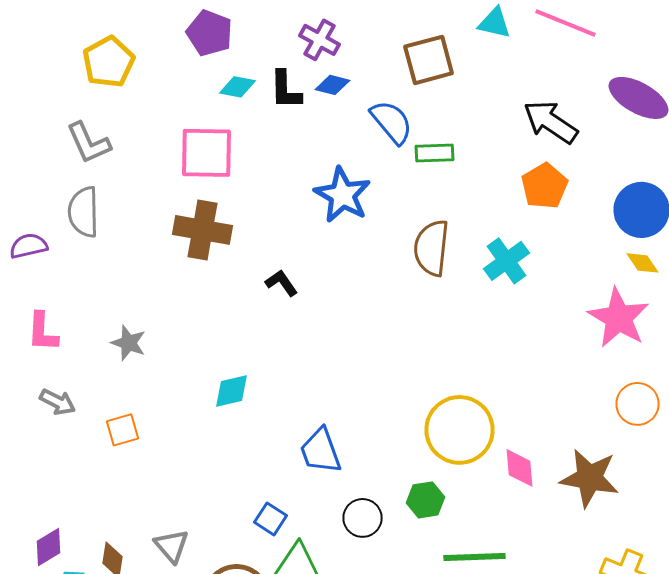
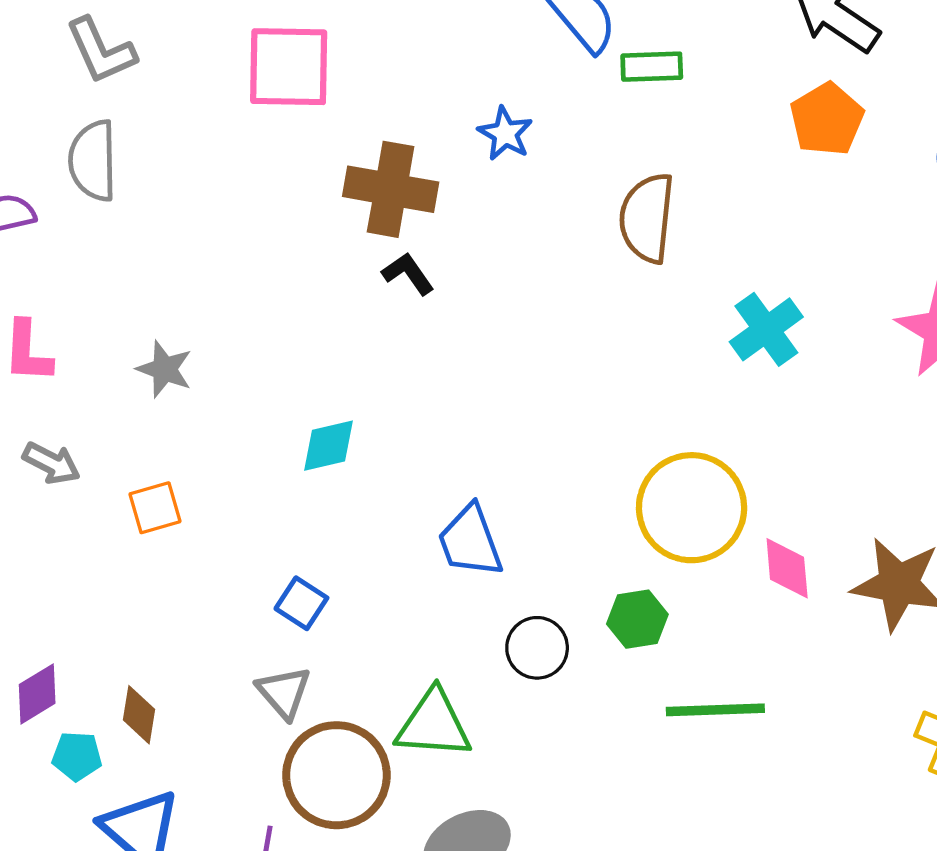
blue star: (342, 195) -> (505, 134), size x0.6
brown cross: (202, 230) -> (391, 189), moved
cyan cross: (506, 261) -> (766, 329), moved
blue square: (270, 519) -> (301, 603), moved
gray triangle: (172, 546) -> (284, 692), moved

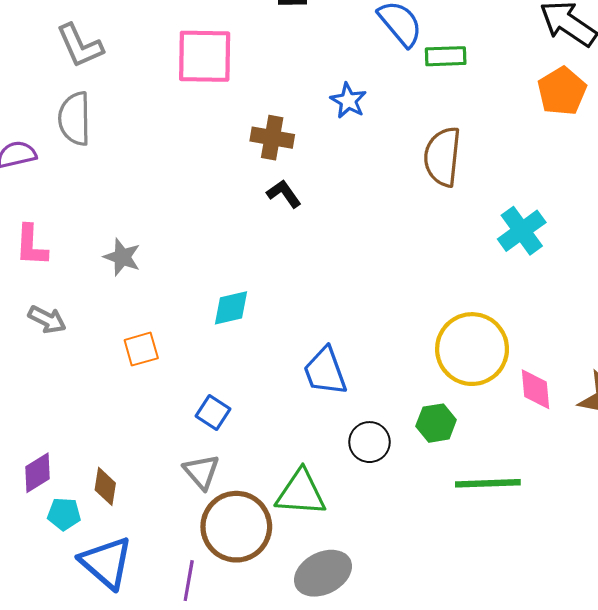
brown cross: (391, 189) -> (272, 138), size x0.7
orange square: (155, 508) -> (141, 349), moved

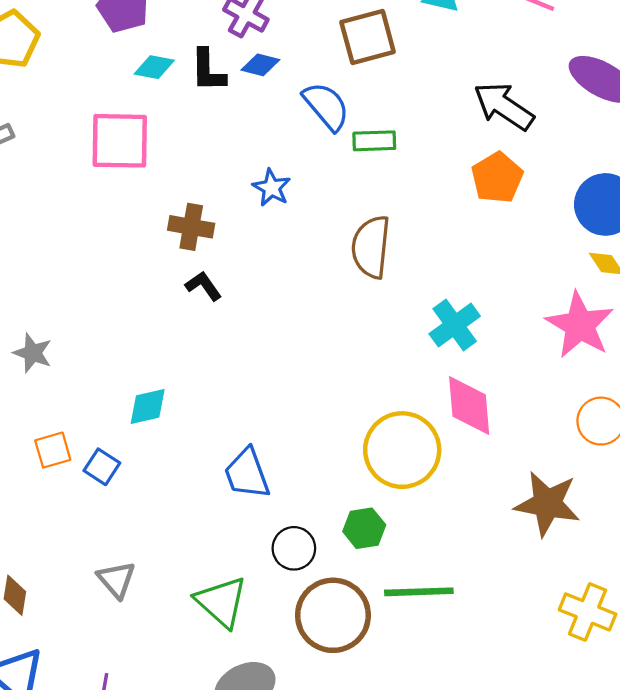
pink diamond: (535, 389) -> (469, 405), moved, size x1.4
blue square: (213, 412) -> (102, 467), moved
green triangle: (301, 493) -> (221, 602), turned 38
brown circle: (236, 527) -> (333, 615), moved

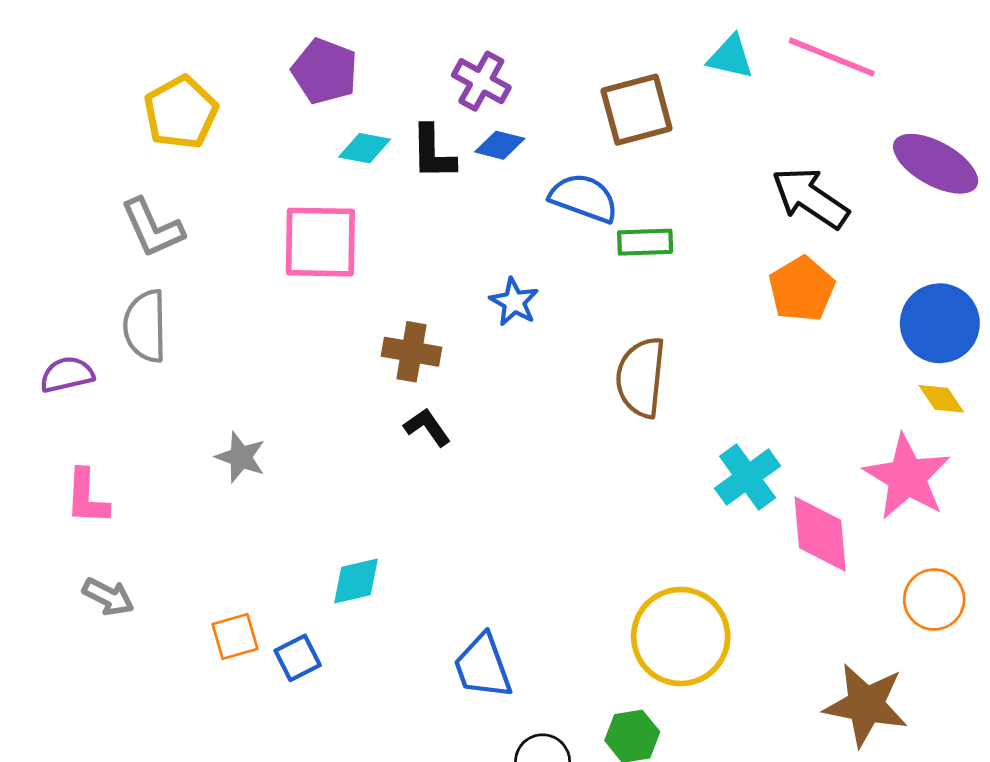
blue semicircle: (326, 106) -> (584, 198), turned -30
gray star: (33, 353) -> (241, 457), moved
pink diamond: (469, 405) -> (820, 534), moved
blue square: (102, 467) -> (298, 658), turned 30

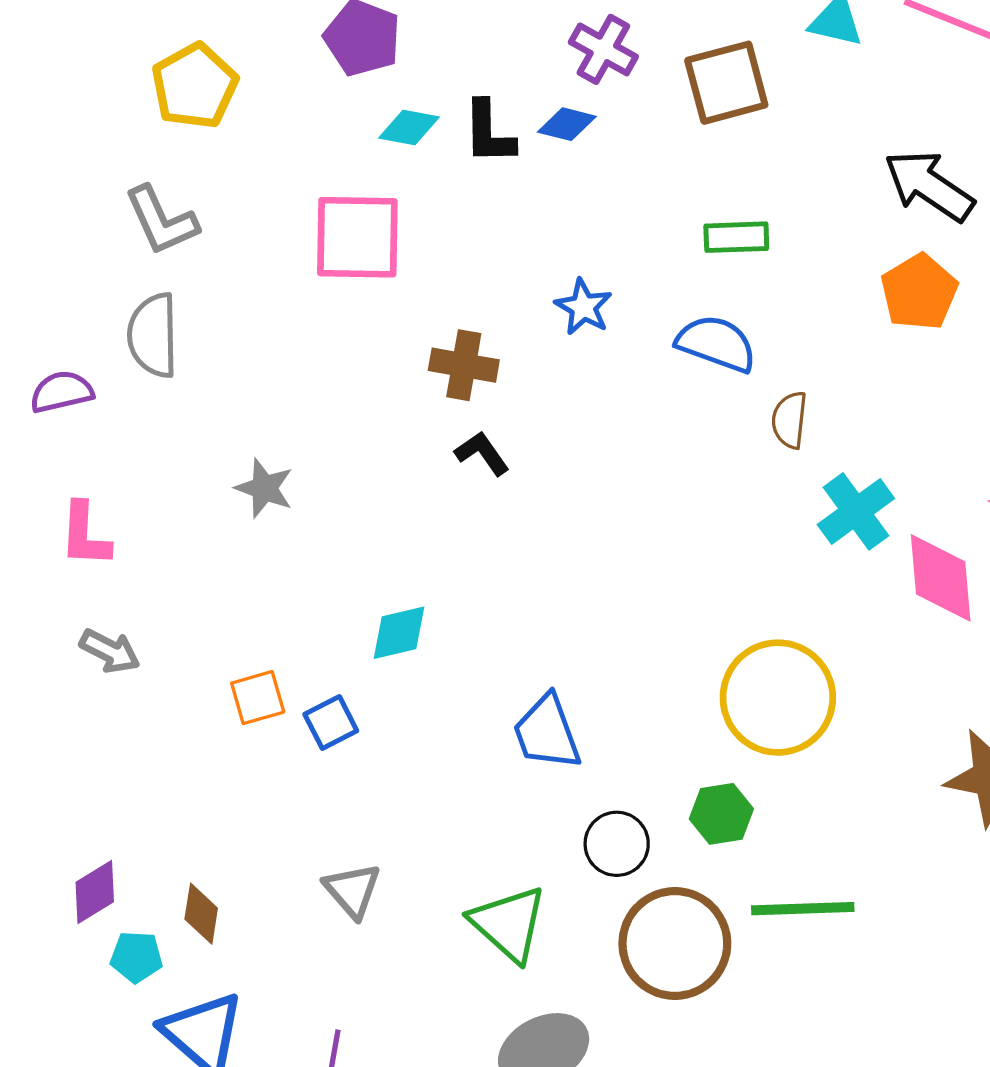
purple cross: (481, 81) -> (603, 49), moved
blue semicircle: (584, 198) -> (716, 344), moved
brown semicircle: (641, 377) -> (790, 420), moved, size x0.6

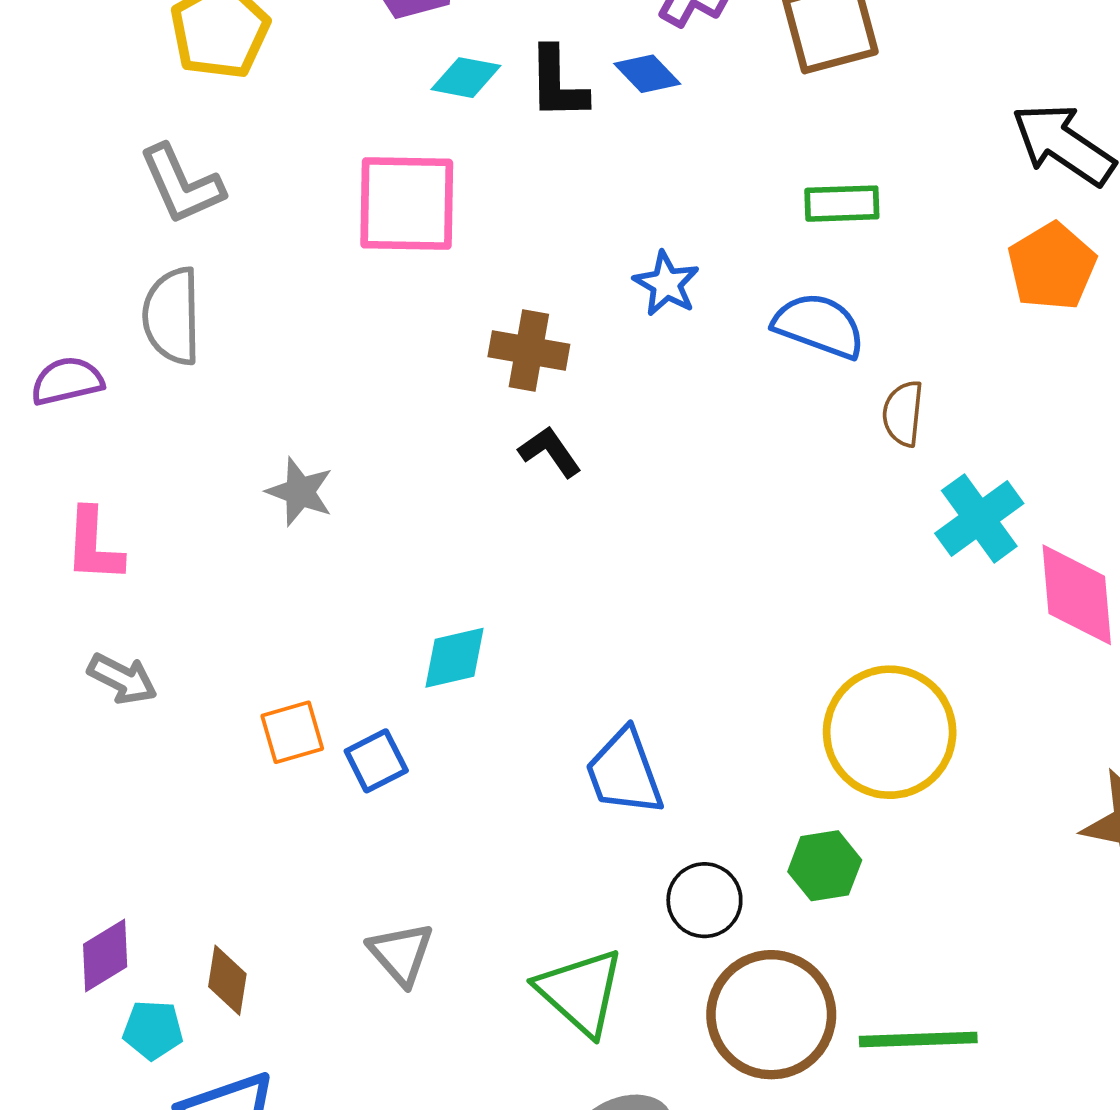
blue diamond: (567, 124) -> (647, 74), turned 32
green line: (803, 909) -> (918, 1039), moved

